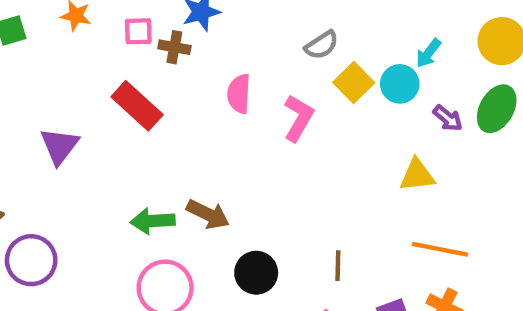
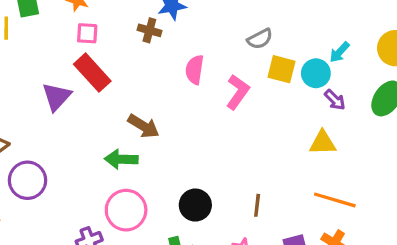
pink square: (138, 31) -> (87, 33), moved
yellow square: (354, 83) -> (282, 69), turned -36
red rectangle: (137, 106) -> (92, 73), moved
purple arrow: (448, 118) -> (335, 100), moved
brown arrow: (208, 214) -> (143, 126), moved

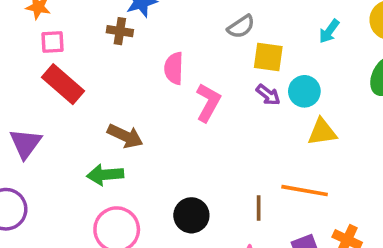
cyan circle: (316, 73) -> (304, 91), moved
pink L-shape: (238, 92) -> (208, 103), moved
purple triangle: (57, 97) -> (26, 143), moved
purple arrow: (335, 100) -> (268, 95), moved
orange line: (335, 200) -> (305, 191), moved

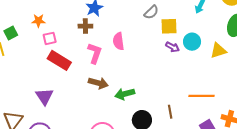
pink L-shape: (208, 103) -> (95, 53), moved
yellow triangle: (322, 132) -> (218, 51), moved
green arrow: (105, 175) -> (125, 94), moved
brown line: (259, 208) -> (170, 112), moved

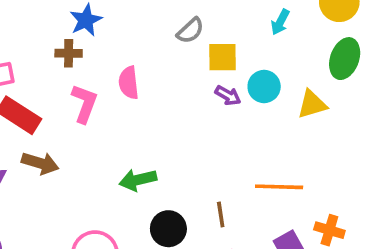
brown arrow: (98, 83) -> (40, 163), moved

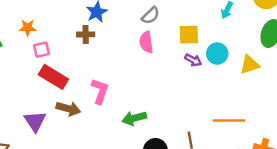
gray semicircle: (190, 31) -> (151, 15), moved
pink semicircle: (129, 83) -> (146, 42), moved
pink L-shape: (84, 103) -> (100, 91), moved

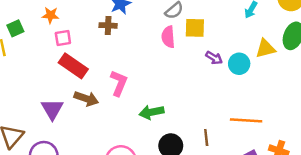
yellow square: (189, 35) -> (195, 28), moved
cyan circle: (217, 54) -> (239, 64), moved
yellow triangle: (250, 65) -> (266, 49), moved

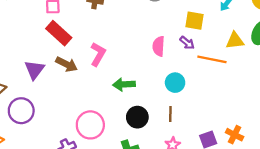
yellow square: (195, 28) -> (194, 21), moved
pink semicircle: (168, 37) -> (159, 46), moved
cyan circle: (239, 64) -> (175, 83), moved
orange line: (246, 120) -> (212, 59), moved

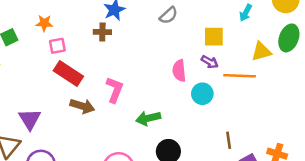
purple triangle: (34, 70) -> (30, 119), moved
cyan circle: (175, 83) -> (202, 94), moved
brown line: (170, 114) -> (229, 140), moved

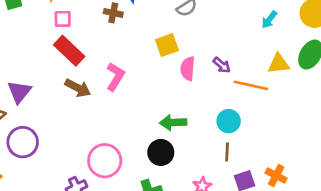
yellow square: (214, 37) -> (167, 45), moved, turned -30
cyan circle: (202, 94) -> (229, 121), moved
green arrow: (148, 118) -> (173, 123), moved

